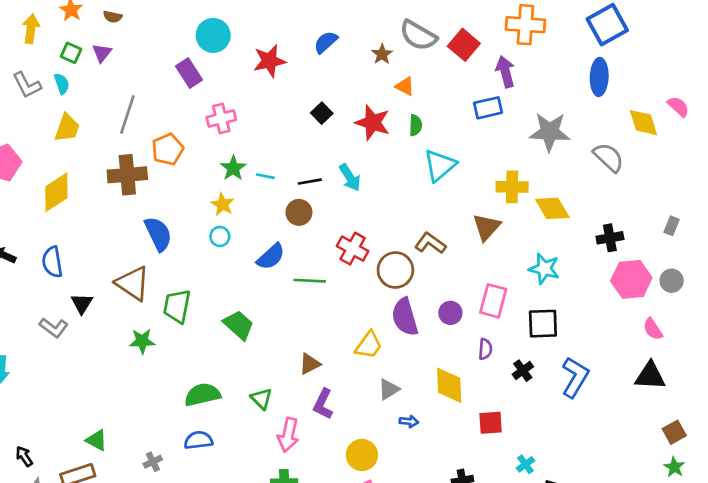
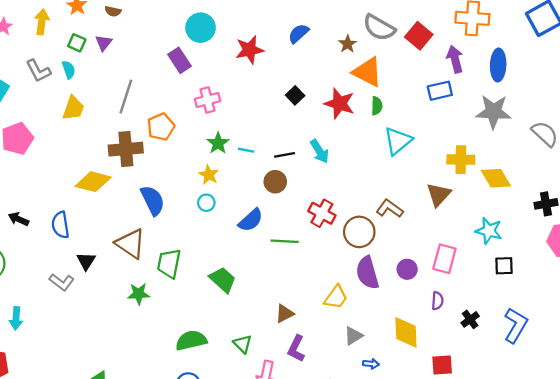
blue ellipse: (599, 77) -> (498, 65), moved
orange triangle: (405, 86) -> (367, 72), size x1.8
yellow diamond: (56, 192) -> (93, 182), moved, turned 48
black square: (543, 324) -> (504, 266), moved, size x0.7

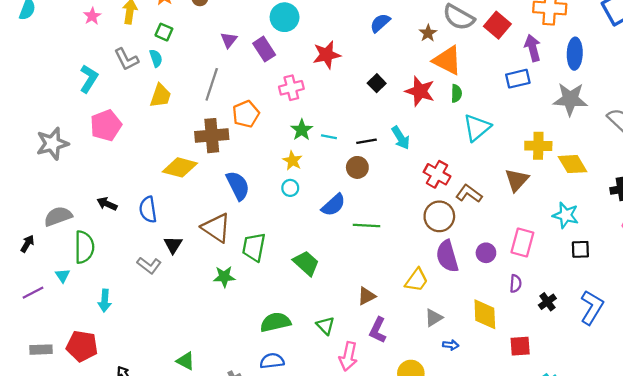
purple triangle: (104, 43) -> (229, 40), moved
red star: (250, 50) -> (327, 55), moved
red cross: (322, 213) -> (437, 174), moved

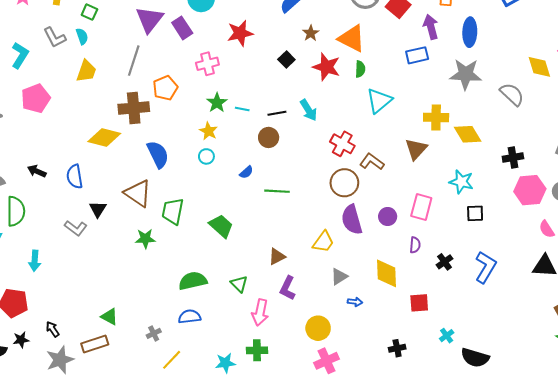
brown star: (428, 33) -> (311, 33), moved
purple triangle: (229, 40) -> (149, 19), size x1.8
blue semicircle: (333, 205) -> (246, 172), size x0.6

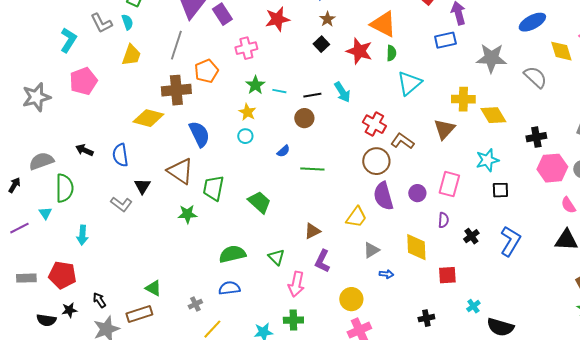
blue ellipse: (470, 32) -> (532, 22), moved, turned 60
brown star: (311, 33) -> (327, 19), moved
cyan star: (461, 182) -> (487, 160), turned -30

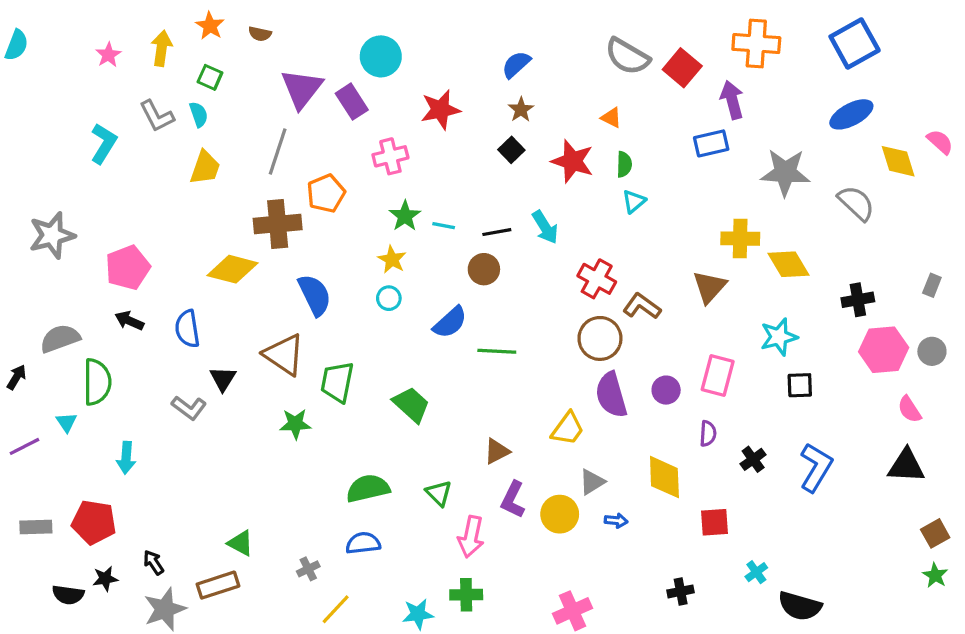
orange triangle: (383, 24) -> (611, 118), size x0.5
pink pentagon: (83, 81) -> (128, 268), moved
cyan triangle: (409, 83) -> (634, 201), moved, size x0.6
blue semicircle: (283, 151) -> (450, 322), size x1.6
yellow circle: (351, 299) -> (560, 514), moved

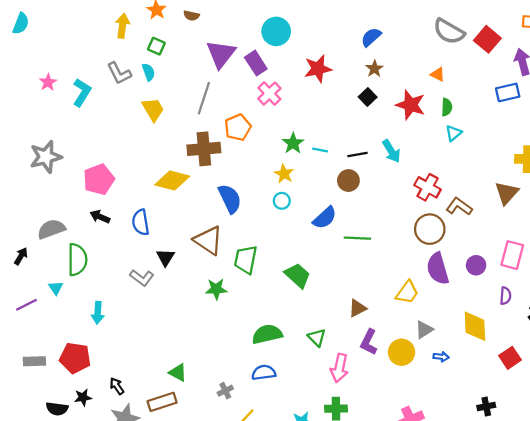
pink star: (108, 55) -> (48, 82), moved
pink cross: (390, 156) -> (269, 94), moved, turned -30
yellow trapezoid: (205, 168) -> (153, 109), turned -50
red square: (714, 522) -> (510, 358), turned -30

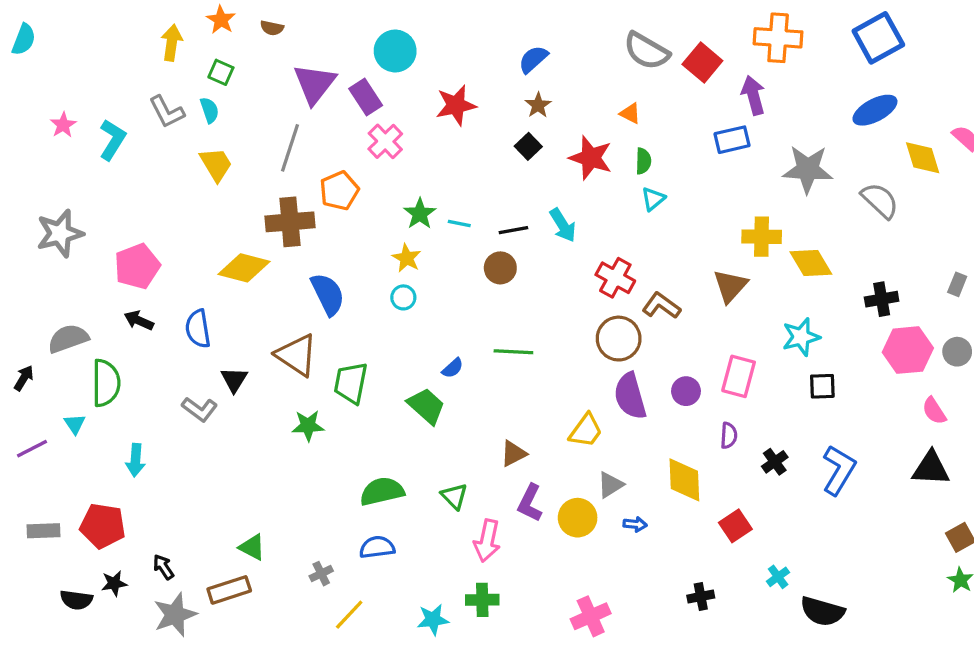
blue semicircle: (325, 218) -> (453, 368), moved, size x0.6

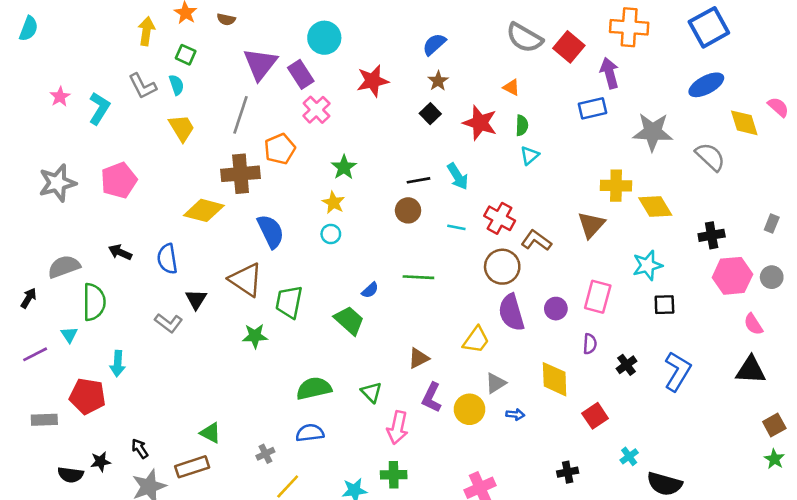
cyan line: (459, 224) -> (456, 227), moved
pink pentagon: (137, 266) -> (119, 180), moved
red pentagon: (103, 526) -> (87, 396), moved

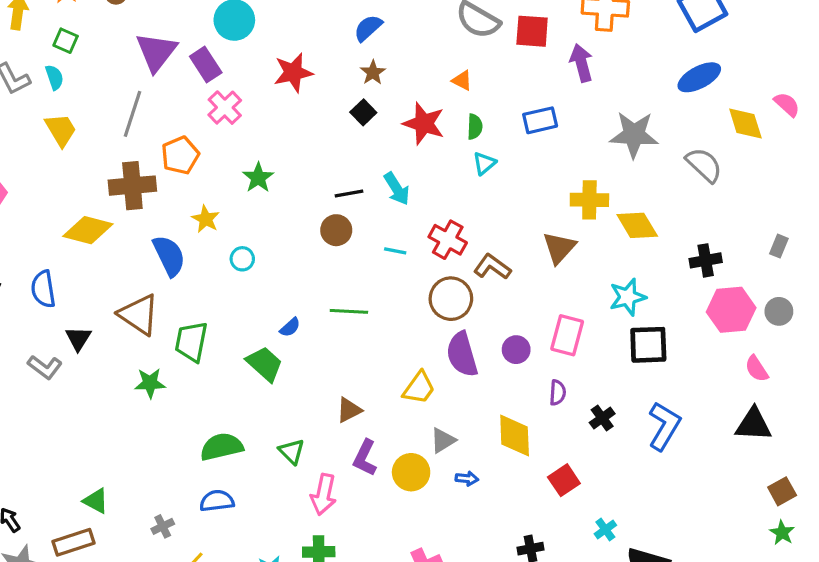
red square: (569, 47) -> (532, 31), turned -36
blue rectangle: (592, 108) -> (540, 120), moved
yellow star: (333, 203) -> (206, 219), moved
black square: (664, 305) -> (648, 345), size x1.5

